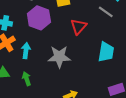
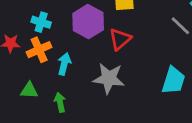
red triangle: (79, 27) -> (120, 39), moved

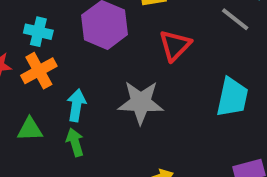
red triangle: (120, 39) -> (175, 45), moved
cyan arrow: (64, 64) -> (76, 105), moved

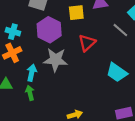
cyan trapezoid: (232, 97) -> (117, 73), turned 110
gray star: (141, 102) -> (56, 60), moved

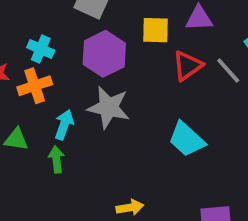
red triangle: (87, 43) -> (187, 66), moved
cyan trapezoid: (117, 73) -> (187, 139), moved

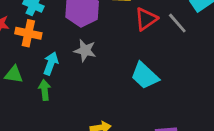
orange cross: (35, 86) -> (28, 33), turned 30
gray star: (109, 107) -> (85, 51), size x0.7

